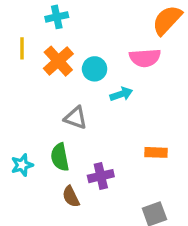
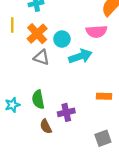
cyan arrow: (121, 94) -> (80, 56), size x1.5
gray triangle: (76, 118) -> (41, 57), moved

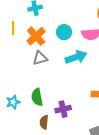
cyan circle: (62, 39) -> (64, 32), moved
gray triangle: (41, 57) -> (40, 58), turned -35
brown semicircle: (46, 126) -> (44, 122), turned 32

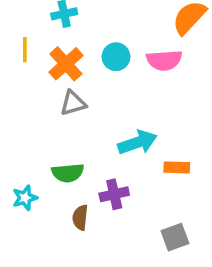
cyan arrow: (76, 57) -> (137, 142), moved
green semicircle: (37, 97) -> (68, 173), turned -84
cyan star: (13, 102) -> (25, 198), moved

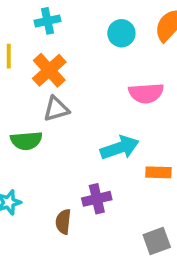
cyan circle: (116, 57) -> (121, 33), moved
pink semicircle: (164, 60) -> (146, 93), moved
green semicircle: (68, 173) -> (26, 141), moved

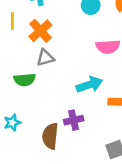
brown semicircle: (63, 222) -> (50, 136), size x1.5

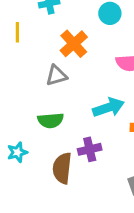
orange cross: (40, 31) -> (74, 44), moved
green semicircle: (25, 80) -> (51, 120), moved

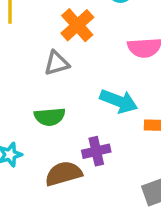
cyan arrow: (108, 107) -> (119, 101), turned 40
brown semicircle: (62, 168) -> (63, 174), turned 68

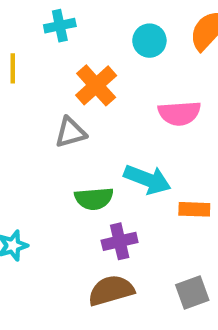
green semicircle: (50, 117) -> (94, 199), moved
brown semicircle: (63, 174) -> (111, 290), moved

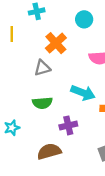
green semicircle: (94, 199) -> (42, 103), moved
brown semicircle: (111, 290) -> (49, 151), moved

